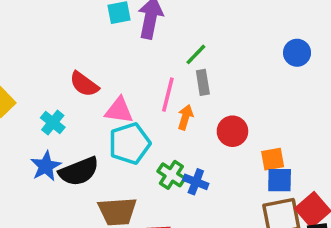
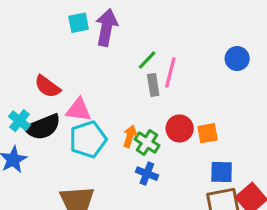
pink line: (168, 95) -> (170, 73), moved
orange arrow: (185, 117) -> (130, 136), moved
orange square: (273, 159) -> (208, 133), moved
black semicircle: (79, 171) -> (43, 127), moved
green cross: (171, 175) -> (147, 142), moved

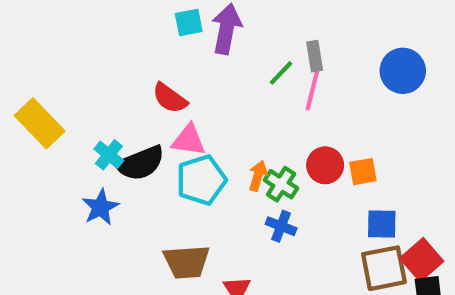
blue circle: (237, 59) -> (403, 71), size x1.4
gray rectangle: (153, 85) -> (315, 56), moved
red semicircle: (47, 87) -> (170, 98), moved

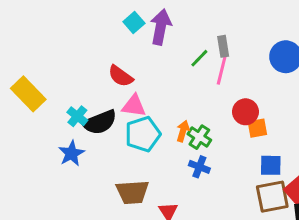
cyan square: (189, 23) -> (134, 23), turned -30
red circle: (325, 165) -> (245, 112), moved

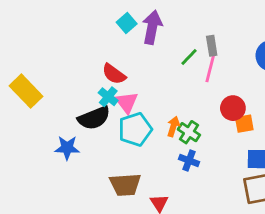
pink triangle: (134, 106) -> (127, 102), turned 45
cyan cross: (77, 116) -> (108, 97), moved
blue star: (71, 153) -> (67, 148), turned 30

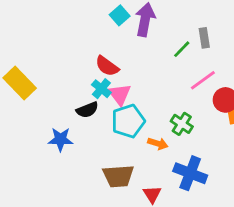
pink line: (210, 68) -> (203, 80), moved, turned 40
black semicircle: (94, 118) -> (87, 110), size x0.7
orange arrow: (173, 127) -> (158, 144), moved, turned 90
blue cross: (189, 161) -> (190, 173), moved, size x1.6

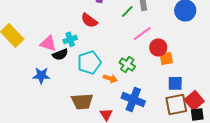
red semicircle: (107, 66) -> (89, 20), moved
cyan cross: (101, 89) -> (70, 39), turned 32
pink triangle: (120, 94) -> (48, 43), moved, turned -36

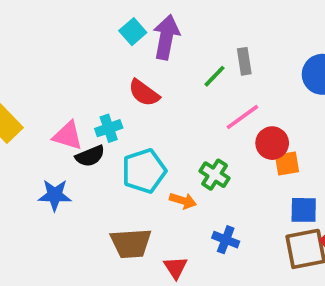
blue cross: (133, 99) -> (226, 240), size x0.6

